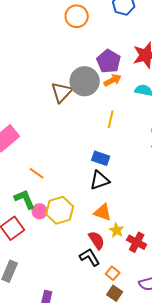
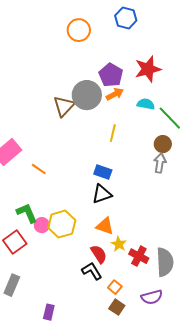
orange line: (37, 173) -> (39, 169), moved

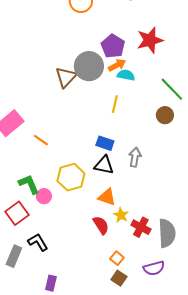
cyan semicircle: (146, 104) -> (126, 75), moved
gray arrow: (160, 163) -> (135, 157), moved
black triangle: (102, 194) -> (104, 165), turned 30
yellow hexagon: (62, 224) -> (71, 177), moved
black L-shape: (92, 271) -> (38, 242), moved

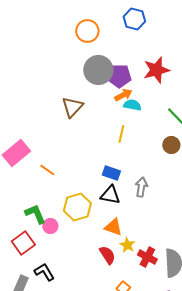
purple pentagon: (113, 46) -> (119, 76), turned -30
gray circle: (89, 66) -> (98, 70), moved

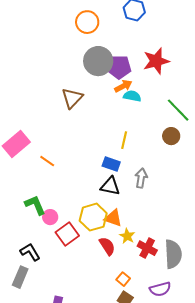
yellow line: (121, 134) -> (124, 140), moved
yellow hexagon: (77, 207) -> (93, 217), moved
red square: (23, 243) -> (67, 234), moved
black L-shape: (44, 272) -> (30, 252), moved

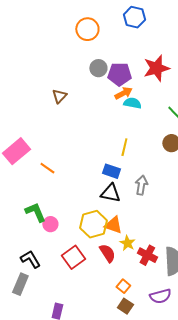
gray circle: (98, 61) -> (98, 68), size x0.6
brown triangle: (72, 98) -> (59, 96), moved, size x0.7
red square: (67, 234) -> (73, 257), moved

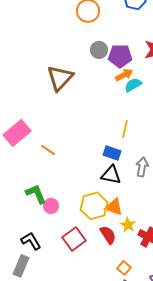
brown triangle: (59, 96) -> (60, 78), size x1.8
cyan semicircle: (132, 103) -> (133, 85), turned -42

